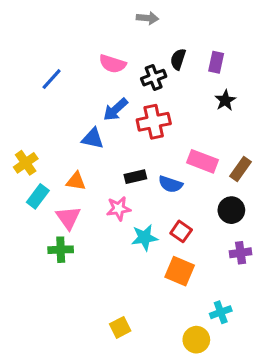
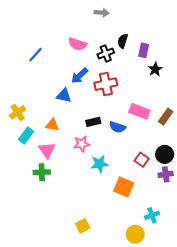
purple rectangle: (216, 62) -> (144, 50), moved
black circle: (231, 210) -> (165, 154), moved
red square: (181, 231) -> (142, 160), moved

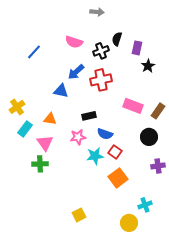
blue semicircle: (117, 127) -> (105, 134), moved
black circle: (165, 154) -> (149, 137), moved
red square: (142, 160) -> (115, 152), moved
orange square: (124, 187) -> (118, 178), turned 30

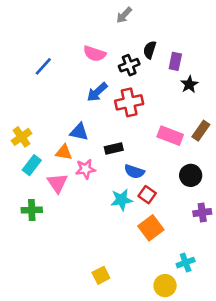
gray arrow: (97, 12) -> (124, 15), turned 128
blue triangle: (61, 91) -> (79, 132), moved
brown rectangle: (158, 111) -> (201, 131), moved
pink star: (78, 137) -> (86, 169), moved
green cross: (40, 164) -> (32, 210), moved

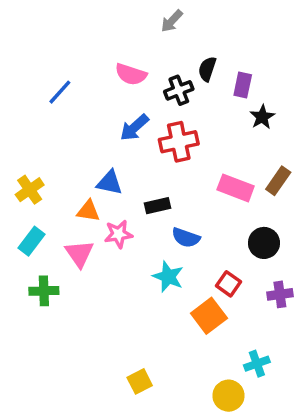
cyan rectangle: (32, 165) -> (31, 241), moved
red square: (147, 195) -> (228, 284), moved
cyan star: (121, 200) -> (168, 277), turned 30

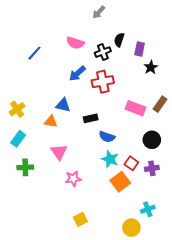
pink star: (118, 234) -> (73, 179), moved
pink triangle: (79, 254) -> (59, 152), moved
cyan star: (168, 277) -> (110, 159), moved
purple cross: (280, 294) -> (152, 168), moved

